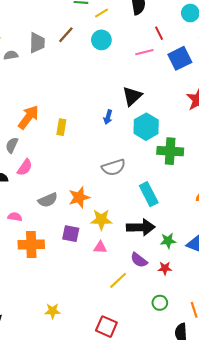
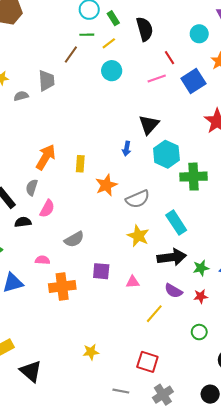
brown line: (66, 35) -> (71, 55), moved
orange star: (79, 197) -> (106, 185), moved
yellow star: (101, 220) -> (138, 236), moved, turned 30

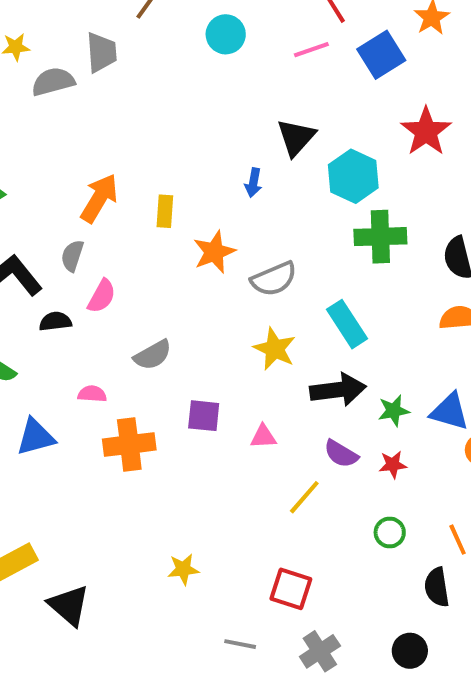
gray semicircle: (21, 96) -> (53, 82), size x1.5
cyan hexagon: (166, 154) -> (353, 176), moved

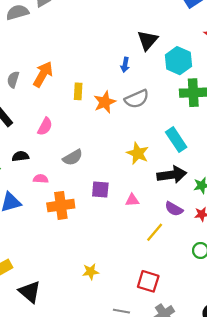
yellow rectangle: (165, 211) -> (78, 91), moved
gray semicircle: (72, 256) -> (13, 80), moved
gray semicircle: (274, 279) -> (137, 99), moved
black semicircle: (55, 321) -> (20, 156), moved

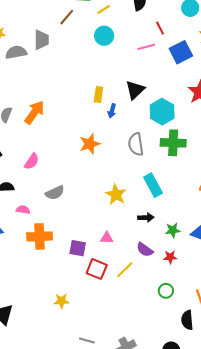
yellow rectangle: (78, 91) -> (98, 94), moved
gray semicircle: (137, 99) -> (136, 144), moved, turned 100
black arrow: (172, 175) -> (146, 218), size x0.6
purple square: (100, 190) -> (78, 248), moved
red square: (148, 281) -> (97, 269), moved

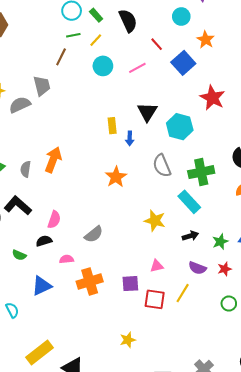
pink line: (146, 47) -> (137, 68), moved
green cross: (173, 143) -> (201, 172), moved
pink semicircle: (32, 161) -> (54, 220), moved

